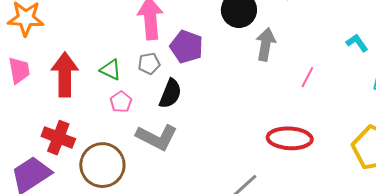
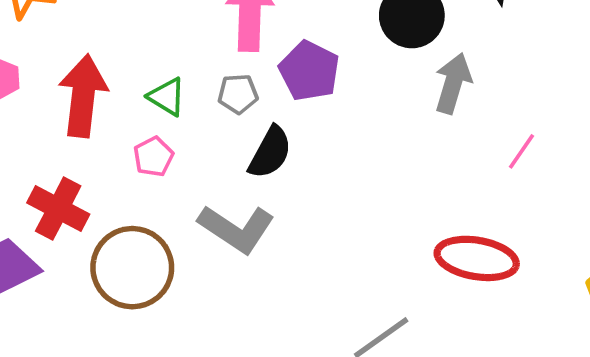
pink pentagon: (121, 102) -> (153, 157), moved

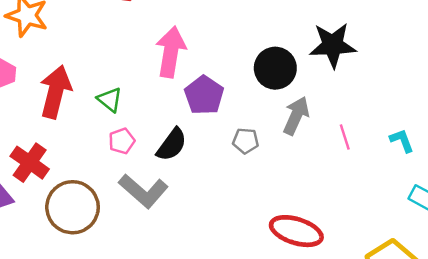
gray pentagon: (238, 94) -> (246, 141), moved
pink line: (522, 151) -> (345, 137), moved, turned -60
pink pentagon: (153, 157) -> (122, 141), moved

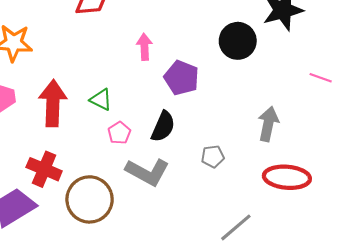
pink arrow: (171, 52) -> (144, 47), size x0.6
gray arrow: (296, 116) -> (268, 124), moved
pink line: (345, 137) -> (321, 78), moved, turned -40
gray pentagon: (246, 141) -> (213, 156), moved

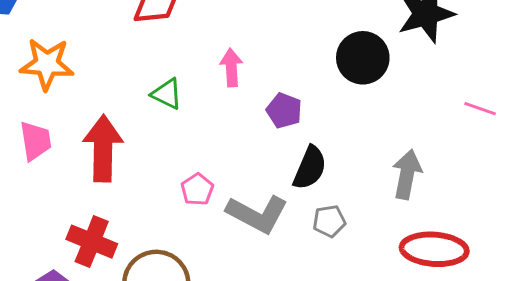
purple pentagon: (181, 78) -> (284, 111), size x0.7
green triangle: (101, 100) -> (167, 94), moved
black semicircle: (163, 127) -> (310, 168), moved
gray L-shape: (148, 172) -> (257, 214), moved

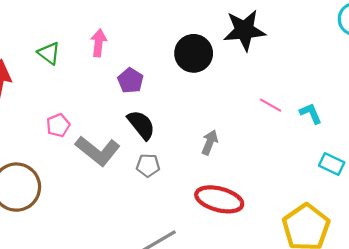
black semicircle: (310, 168) -> (141, 125), turned -72
gray arrow: (407, 174) -> (210, 142), size x0.7

